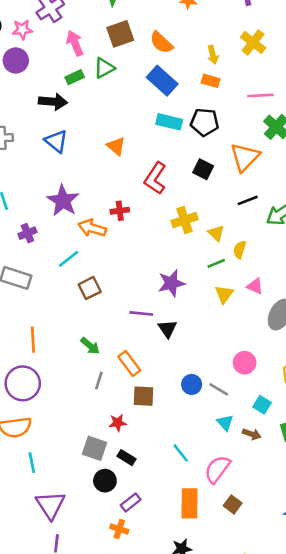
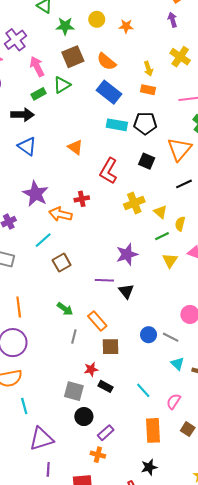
black rectangle: (127, 458) -> (105, 386), moved
pink semicircle: (217, 469) -> (174, 401), size x0.7
purple triangle: (51, 505) -> (41, 439), turned 50

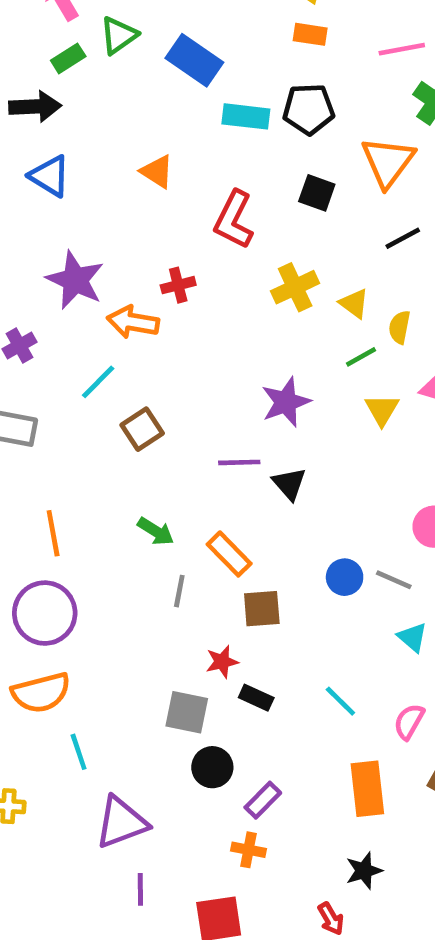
blue rectangle: (109, 92) -> (194, 60), moved

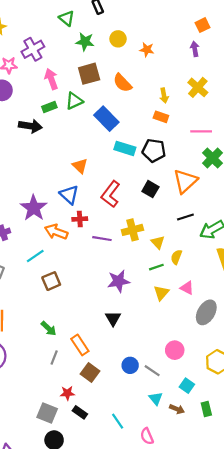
blue triangle: (50, 176) -> (69, 195), moved
purple line: (239, 462) -> (102, 239), moved
brown square: (262, 609) -> (90, 373), turned 30
pink semicircle: (409, 722) -> (147, 436), turned -63

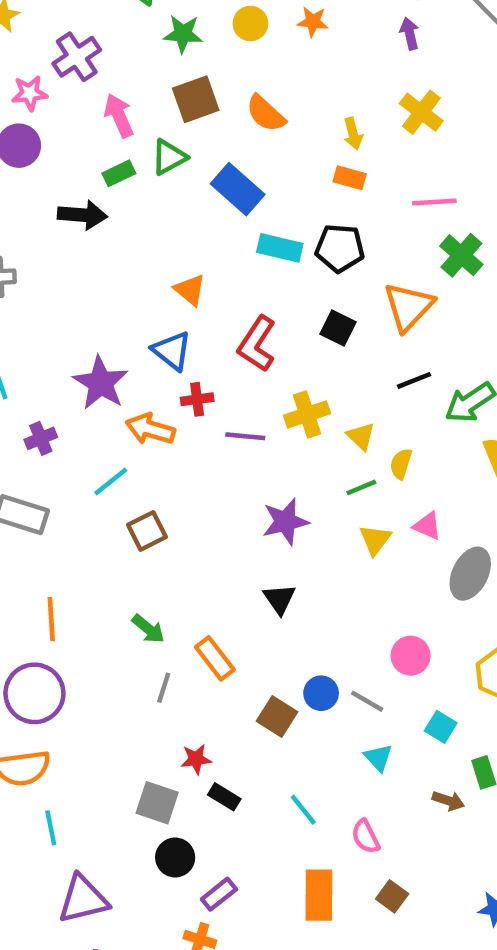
orange star: (147, 50) -> (313, 22), moved
brown square: (90, 373) -> (277, 716), moved
brown arrow: (177, 409) -> (448, 801), moved

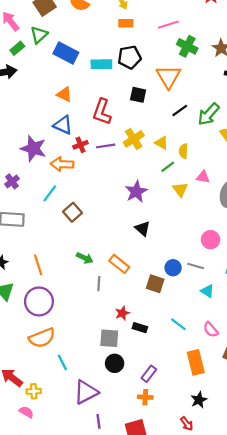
blue rectangle: (238, 189) -> (66, 53), moved
purple line: (245, 436) -> (106, 146), moved
black circle: (175, 857) -> (115, 363), moved

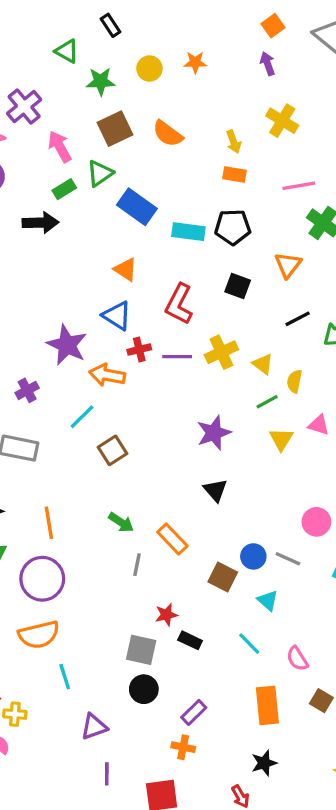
orange triangle: (169, 77) -> (288, 265), size x0.7
cyan triangle: (207, 291) -> (268, 600), moved
purple triangle: (86, 392) -> (94, 727), size x0.7

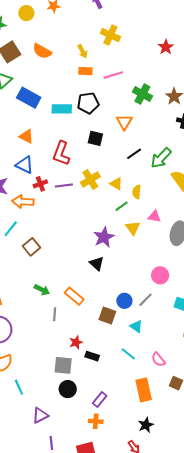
pink line: (299, 186) -> (113, 75), moved
purple star: (214, 433) -> (104, 237), moved
gray line: (288, 559) -> (145, 300), turned -63

